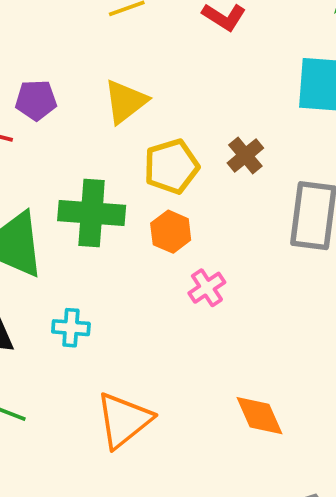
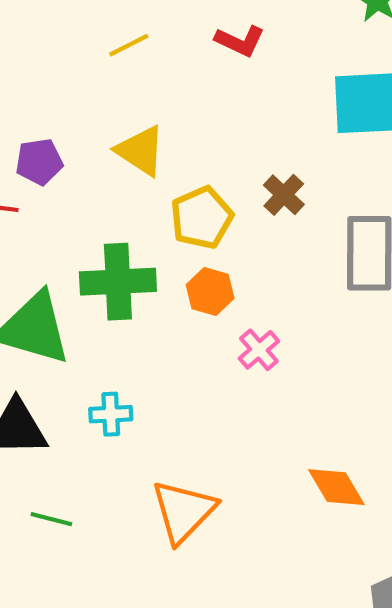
yellow triangle: (125, 102) -> (141, 151), turned -42

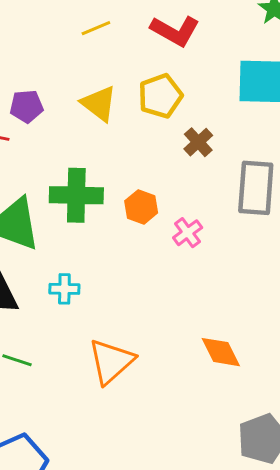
red L-shape: (240, 41) -> (175, 31), size x1.4
yellow pentagon: (202, 218) -> (160, 96), moved
pink cross: (259, 350) -> (188, 233), moved

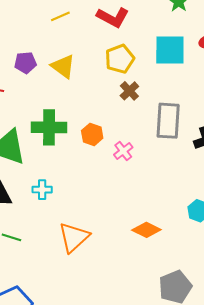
yellow pentagon: (160, 96) -> (120, 59), moved
purple pentagon: (26, 106) -> (25, 63), moved
orange diamond: (221, 352) -> (146, 230), turned -36

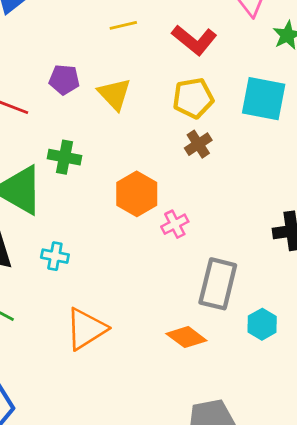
gray rectangle: (168, 121) -> (218, 284), moved
green cross: (49, 127) -> (64, 157), moved, size x0.7
orange hexagon: (92, 134) -> (137, 194), size x1.4

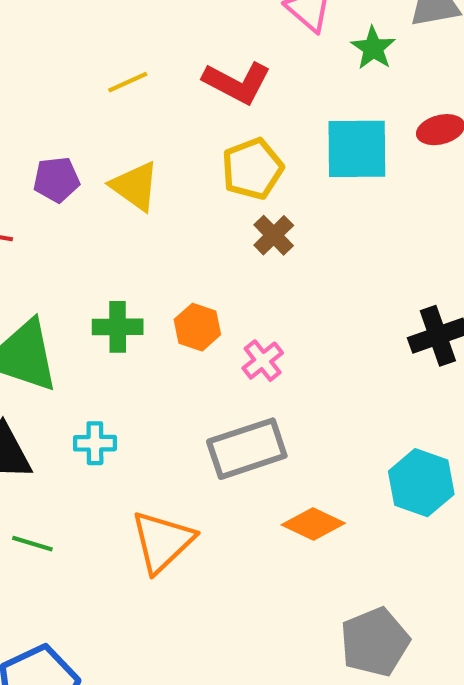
green cross: (64, 157) -> (118, 327), moved
orange hexagon: (137, 194) -> (197, 327), size x0.7
gray rectangle: (218, 284) -> (247, 449), moved, turned 69
cyan hexagon: (262, 324) -> (421, 483), size x1.4

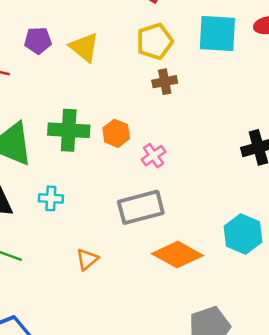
brown cross: (274, 235) -> (165, 82), turned 30
green cross: (118, 327) -> (69, 130), size x1.4
orange diamond: (313, 524) -> (177, 255), size x1.4
orange triangle: (162, 542) -> (87, 259), size x0.6

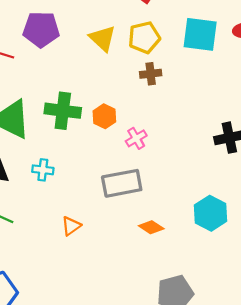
purple pentagon: (38, 40) -> (41, 29), size x1.5
yellow triangle: (84, 47) -> (102, 38), moved
orange diamond: (177, 255) -> (151, 227), size x0.6

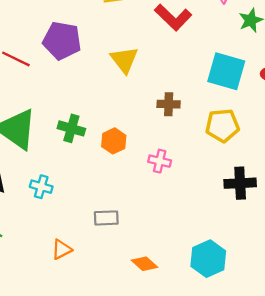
yellow pentagon: (144, 37) -> (222, 126), moved
green cross: (63, 111) -> (71, 128), size x0.7
pink cross: (136, 138) -> (160, 161), moved, turned 35
gray rectangle: (122, 183) -> (106, 218), moved, size x0.6

